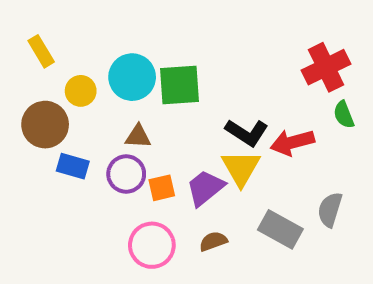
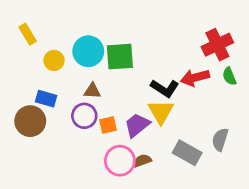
brown circle: (45, 125) -> (30, 121), moved
red arrow: (292, 142) -> (195, 78), moved
blue rectangle: (73, 166) -> (46, 99), moved
pink circle: (152, 245) -> (120, 161), moved

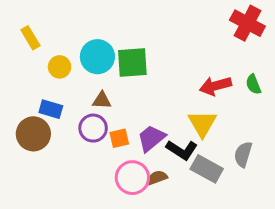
red cross: (217, 45) -> (247, 23), moved, turned -36
black L-shape: (165, 88) -> (182, 150), moved
yellow triangle: (161, 112) -> (202, 124), moved

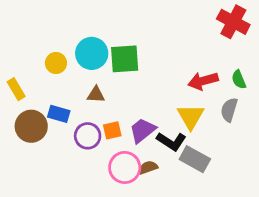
yellow rectangle: (30, 38) -> (16, 89), moved
blue rectangle: (51, 109) -> (59, 114), moved
purple circle: (93, 128) -> (88, 136), moved
gray semicircle: (243, 154) -> (229, 110), moved

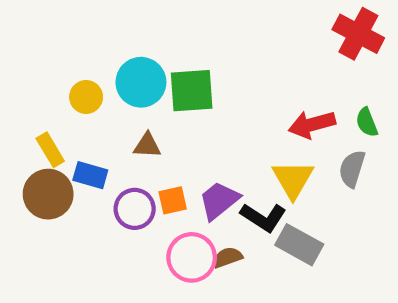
yellow rectangle: (16, 89) -> (50, 150), moved

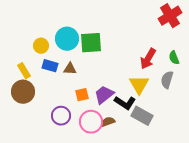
red cross: (358, 34) -> (170, 16), turned 30
red arrow: (312, 124) -> (148, 59), turned -45
blue rectangle: (90, 175) -> (50, 66), moved
purple circle: (135, 209) -> (61, 116), moved

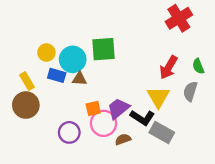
red cross: (170, 16) -> (179, 18), moved
cyan circle: (67, 39) -> (73, 59), moved
pink circle: (91, 122) -> (104, 123), moved

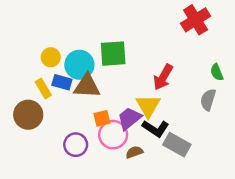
red arrow: (169, 67) -> (163, 77), moved
brown triangle: (80, 79) -> (87, 86), size x1.6
yellow rectangle: (27, 81) -> (43, 88), moved
yellow triangle: (158, 97) -> (148, 106), moved

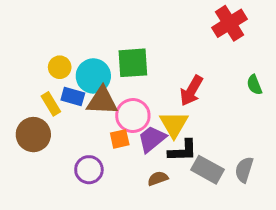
gray semicircle: (208, 100) -> (244, 170), moved
black L-shape: (156, 128) -> (183, 151), turned -35
pink circle: (113, 135) -> (133, 116), moved

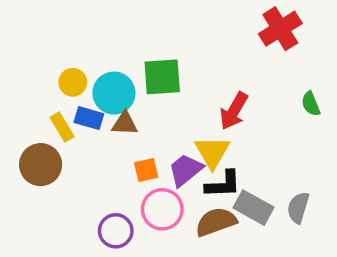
brown triangle: (102, 101) -> (125, 123), size x0.7
pink circle: (133, 116) -> (162, 209), moved
purple circle: (89, 170) -> (116, 231), moved
brown semicircle: (158, 178) -> (216, 222), moved, size x1.6

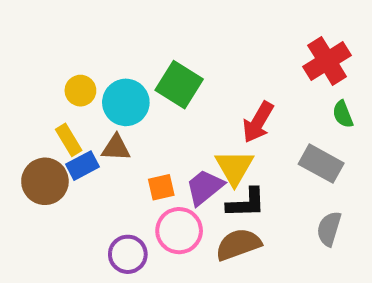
red cross: (280, 29) -> (327, 61), moved
green square: (162, 77) -> (179, 85), turned 36
blue rectangle: (89, 118) -> (82, 166), moved, turned -44
brown triangle: (125, 123) -> (116, 148), moved
gray rectangle: (253, 208) -> (321, 164), moved

